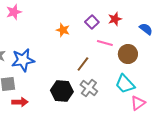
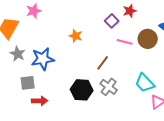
red star: (115, 19) -> (130, 11), moved
orange star: (63, 30) -> (76, 36), moved
brown circle: (128, 54) -> (148, 39), moved

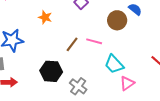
pink line: (125, 42) -> (94, 41), moved
gray cross: (109, 87) -> (78, 86), moved

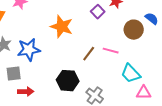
orange star: (45, 17) -> (62, 27), size x1.6
pink triangle: (127, 83) -> (144, 93), turned 35

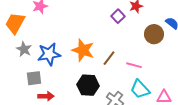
orange star: (62, 27) -> (83, 50), moved
pink line: (111, 51) -> (134, 65), moved
cyan trapezoid: (131, 74) -> (140, 89), moved

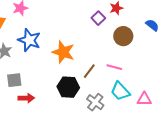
brown circle: (154, 34) -> (123, 36), moved
blue star: (49, 54) -> (29, 40), moved, turned 30
brown line: (109, 58) -> (89, 71), moved

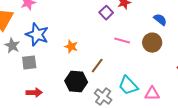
brown circle: (123, 36) -> (152, 43), moved
orange star: (63, 52) -> (71, 47), size x0.6
pink line: (114, 67) -> (122, 41), moved
gray square: (14, 80) -> (29, 63), moved

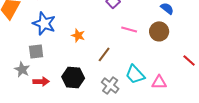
gray star: (12, 46) -> (22, 69), moved
black hexagon: (76, 82) -> (73, 77), moved

